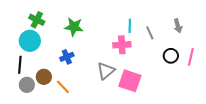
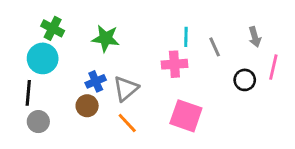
pink line: (191, 57) -> (273, 67), moved
gray triangle: (106, 71) -> (126, 89), moved
brown circle: (44, 77) -> (87, 106), moved
orange line: (63, 87) -> (127, 123), moved

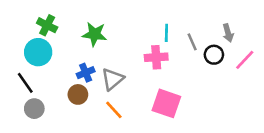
pink line: (273, 67) -> (245, 60), turned 30
black circle: (245, 80) -> (214, 55), moved
black line: (28, 93) -> (25, 83), turned -40

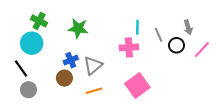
pink square: (166, 103) -> (137, 85), turned 35
orange line: (114, 110) -> (94, 91), turned -63

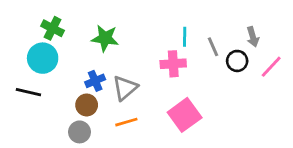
black line: (21, 69) -> (28, 92), turned -42
gray circle: (28, 90) -> (80, 132), moved

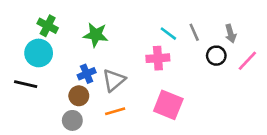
cyan line: (185, 37) -> (168, 34), turned -54
gray line: (213, 47) -> (194, 32), moved
pink square: (185, 115) -> (168, 105), turned -32

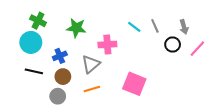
pink cross: (158, 58) -> (107, 44), moved
blue cross: (87, 74) -> (60, 56), moved
black line: (26, 84) -> (34, 71), moved

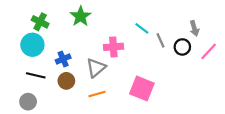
gray line: (155, 26) -> (160, 40), moved
green star: (76, 28) -> (81, 16), moved, turned 30
gray circle: (58, 96) -> (28, 102), moved

